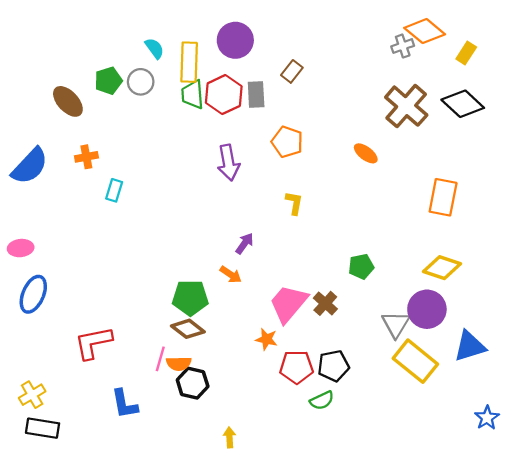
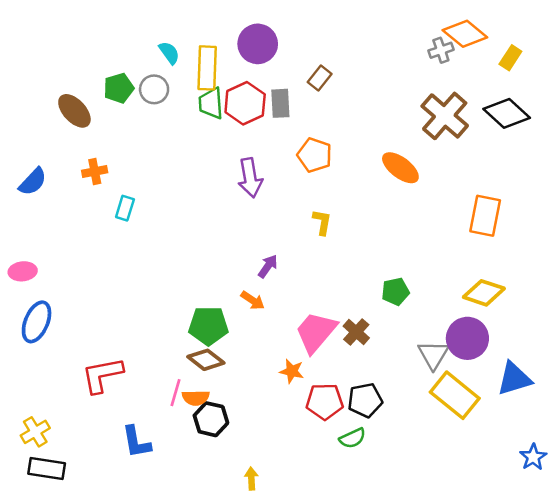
orange ellipse: (366, 153) -> (400, 168), size x1.4
blue semicircle: (30, 166) -> (33, 182), size x0.7

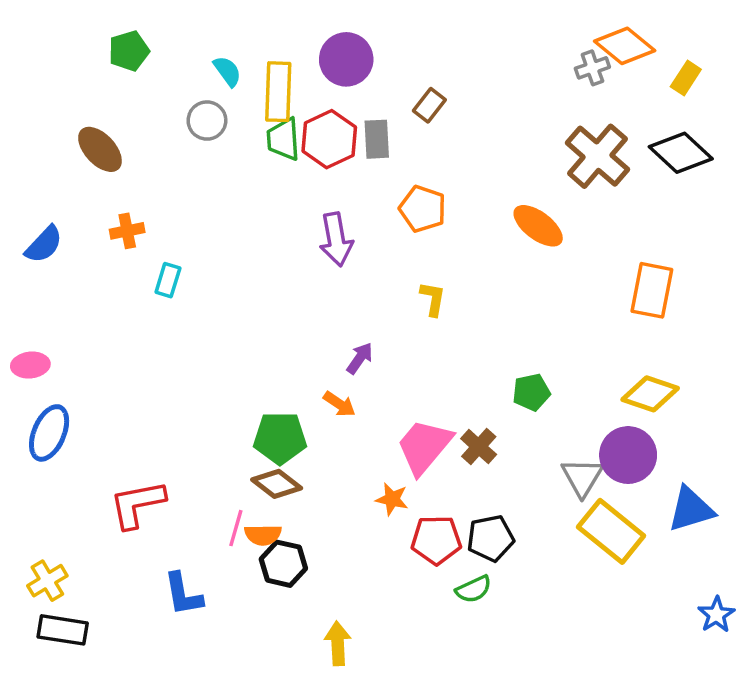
green pentagon: (119, 88) -> (129, 51), moved
yellow arrow: (251, 479) -> (338, 643), size x1.4

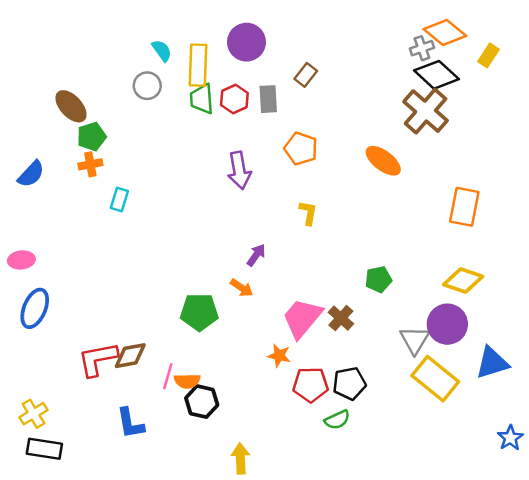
green pentagon: (129, 51) -> (92, 137), moved
red hexagon: (329, 139) -> (234, 99), size x0.7
black diamond: (681, 153) -> (436, 75), moved
brown diamond: (277, 484) -> (130, 356), moved, turned -48

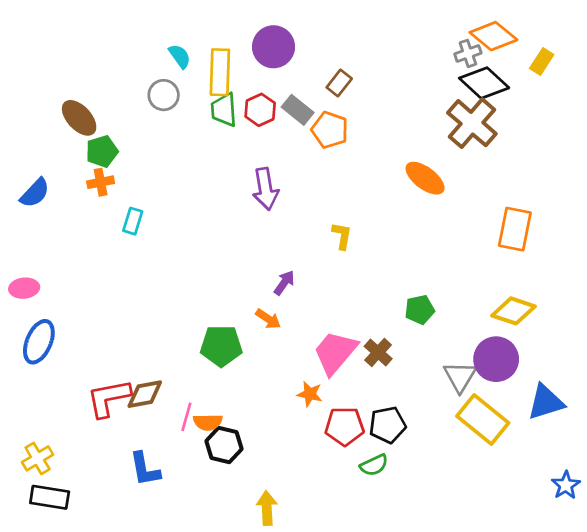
gray rectangle: (268, 99) -> (298, 110), turned -48
orange pentagon: (301, 149) -> (330, 130), moved

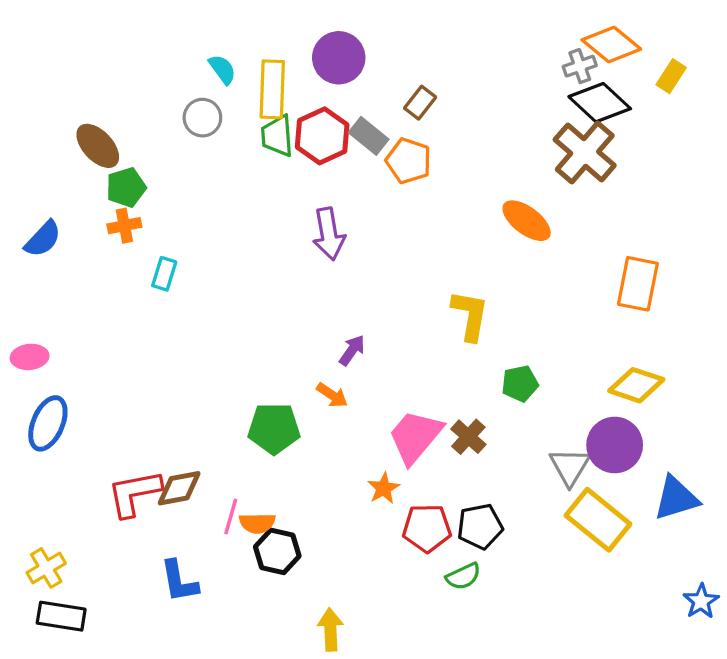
red hexagon: (260, 110) -> (322, 136), size x1.4
yellow L-shape: (342, 236) -> (470, 315), moved, size x1.5
orange star: (310, 394) -> (384, 488), turned 30

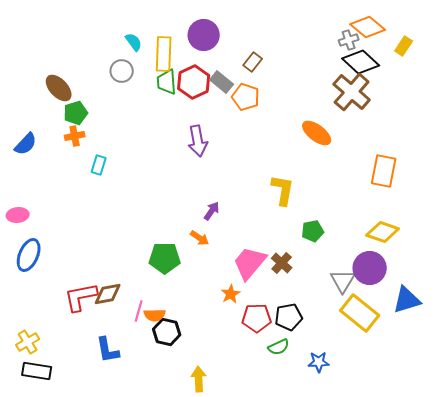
blue star: (701, 601) -> (319, 362), moved, turned 30

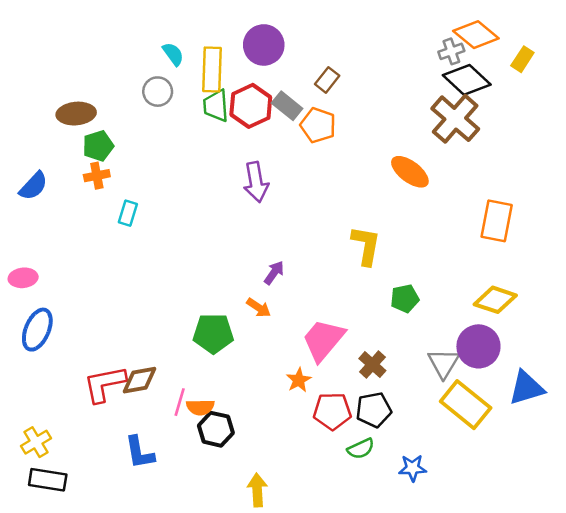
brown ellipse: (59, 88) -> (76, 114), turned -52
brown cross: (282, 263) -> (372, 365), moved

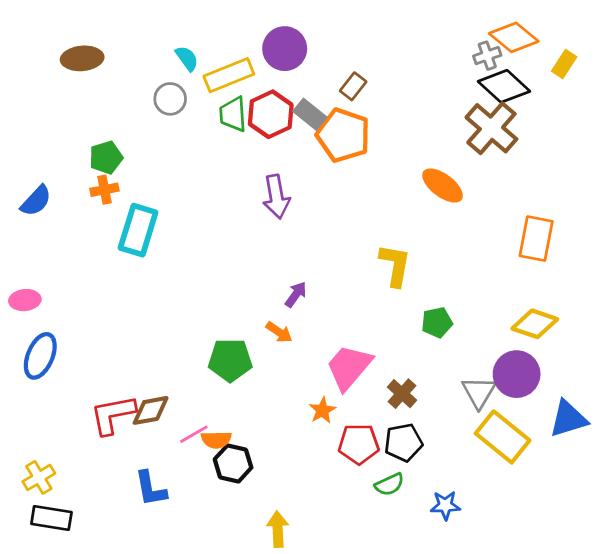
yellow rectangle: (212, 70) -> (229, 75), turned 66
brown ellipse: (76, 114) -> (82, 58), moved
orange pentagon: (318, 125) -> (343, 135), size x1.4
cyan rectangle: (128, 213) -> (138, 230), size x1.8
pink line: (180, 402) -> (194, 434), turned 44

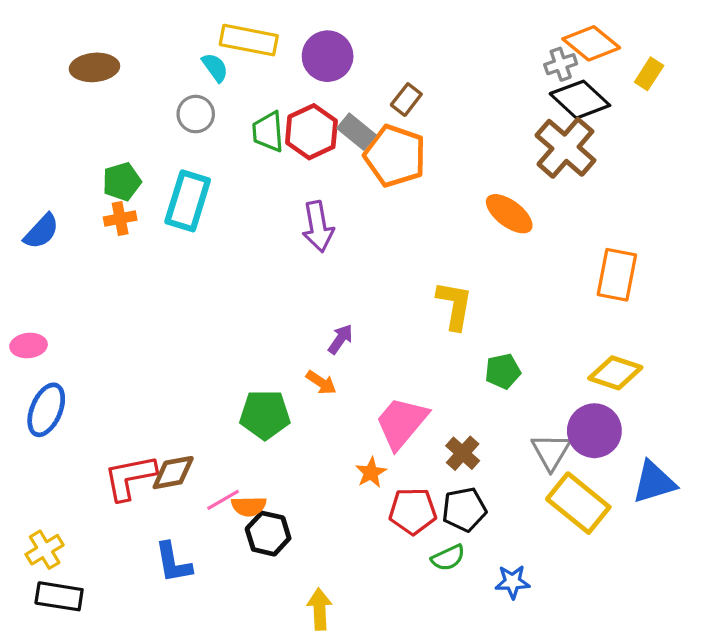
yellow rectangle: (229, 75) -> (249, 40), moved, turned 33
cyan rectangle: (138, 230) -> (188, 201), moved

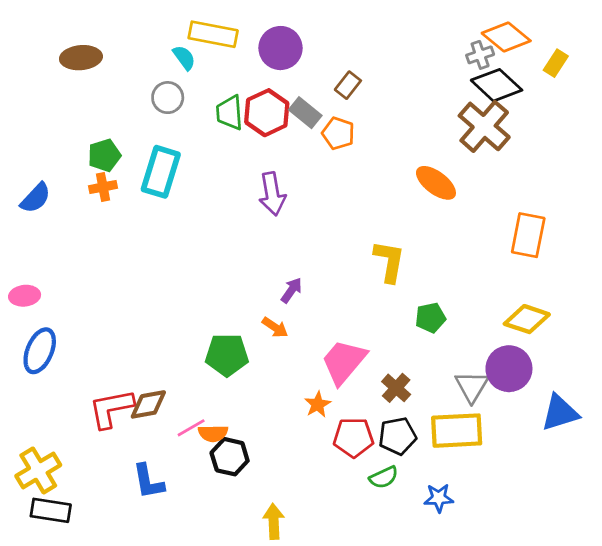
orange pentagon: (395, 156) -> (338, 133), size x0.6
yellow rectangle: (578, 503) -> (457, 431), moved, turned -42
yellow cross: (45, 550) -> (38, 470), size x1.4

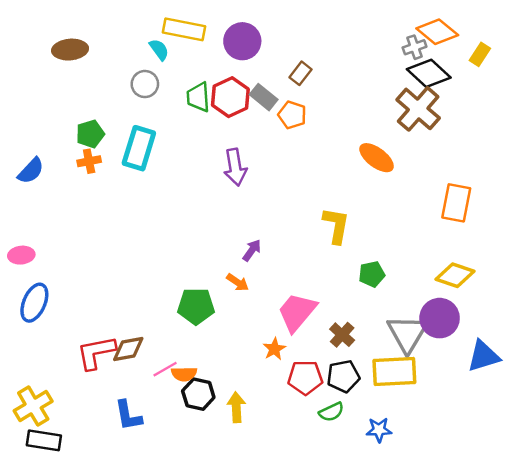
gray triangle: (472, 387) -> (407, 334), size x1.4
yellow arrow: (274, 521) -> (236, 407), moved

